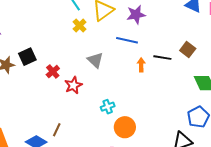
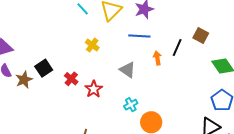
yellow cross: (80, 26) -> (92, 45), moved
black line: (162, 58) -> (177, 47), turned -66
gray triangle: (95, 60) -> (128, 70), moved

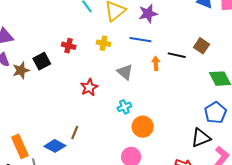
yellow cross: (92, 45) -> (103, 43), moved, turned -32
black line: (177, 47) -> (177, 55), turned 72
red cross: (71, 79) -> (69, 46), moved, turned -32

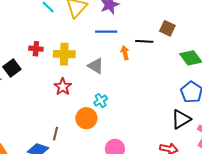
yellow cross: (103, 43) -> (64, 54), moved, size x1.5
orange circle: (143, 127) -> (86, 118), moved

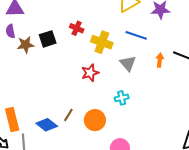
blue line: (106, 32) -> (136, 35), moved
orange circle: (86, 118) -> (95, 120), moved

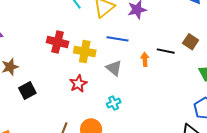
red cross: (77, 28) -> (58, 42), size x1.5
black square: (48, 39) -> (27, 91), moved

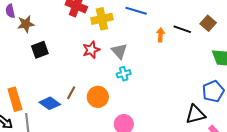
yellow cross: (85, 52) -> (102, 19), turned -30
gray triangle: (114, 68) -> (119, 51), moved

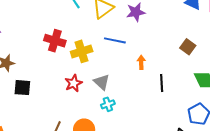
black line: (182, 29) -> (162, 83), moved, turned 72
black square: (40, 50) -> (22, 88), turned 30

